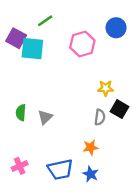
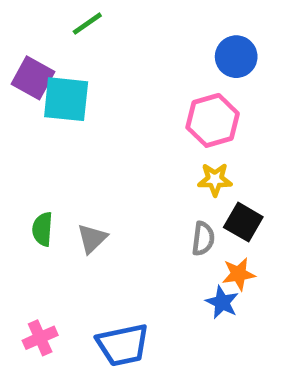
green line: (45, 21) -> (87, 24), moved
pink hexagon: (82, 44) -> (213, 120), moved
orange star: (90, 147) -> (239, 274), moved
blue star: (90, 174) -> (222, 302), moved

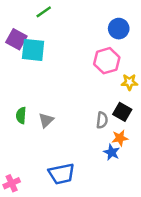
yellow star: (215, 180) -> (129, 82), moved
pink cross: (40, 338) -> (12, 183), moved

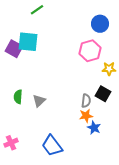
purple square: (16, 39) -> (14, 49), moved
orange star: (120, 138) -> (86, 116), moved
blue trapezoid: (62, 174) -> (52, 146), turned 65
pink cross: (12, 183) -> (11, 143), moved

